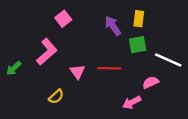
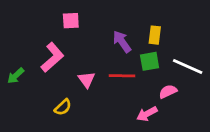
pink square: (63, 19) -> (71, 21), turned 35
yellow rectangle: (139, 19) -> (155, 35), moved
purple arrow: (113, 26) -> (122, 42), moved
green square: (138, 45) -> (150, 61), moved

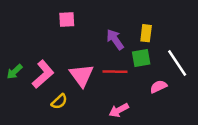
pink L-shape: (52, 57) -> (43, 74), moved
white line: (188, 67) -> (177, 63), turned 32
pink triangle: (87, 80) -> (82, 75), size x1.5
pink arrow: (147, 114) -> (119, 110), moved

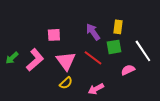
pink square: (67, 20) -> (54, 35), moved
red line: (115, 72) -> (93, 58), turned 36
yellow semicircle: (59, 101) -> (66, 83), moved

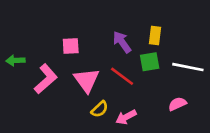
white line: (143, 51) -> (188, 67), turned -45
green arrow: (12, 58) -> (15, 60), moved, turned 40
pink semicircle: (128, 70) -> (177, 104), moved
yellow semicircle: (66, 83) -> (100, 109), moved

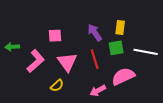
red line: (122, 76) -> (95, 59), turned 36
pink semicircle: (177, 104) -> (123, 76), moved, size x1.6
yellow semicircle: (100, 109) -> (57, 86), moved

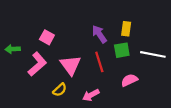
pink square: (55, 36) -> (47, 37), moved, turned 32
pink semicircle: (123, 76) -> (129, 80), size x0.7
pink arrow: (98, 91) -> (91, 95), moved

